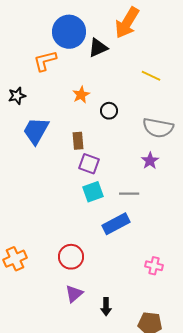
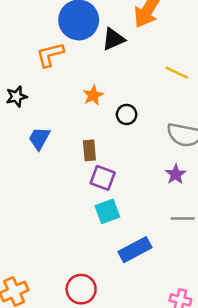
blue trapezoid: (36, 131) -> (39, 138), size x0.7
gray line: (129, 194) -> (183, 219), moved

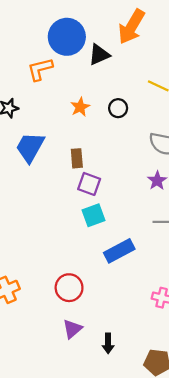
black circle: (127, 114) -> (118, 108), moved
blue trapezoid: (39, 138) -> (30, 147), size x1.4

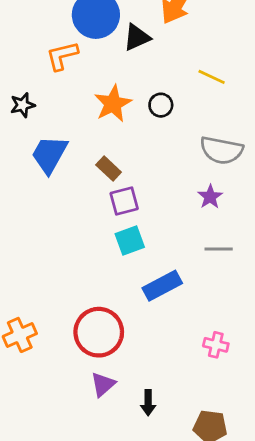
orange star: (80, 107) -> (113, 104), size x1.5
brown rectangle: (77, 158) -> (109, 169), turned -42
purple square: (89, 184) -> (124, 201), turned -35
red circle: (69, 288) -> (99, 332), size x1.4

